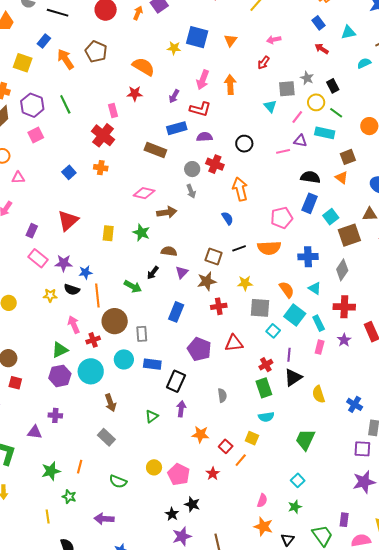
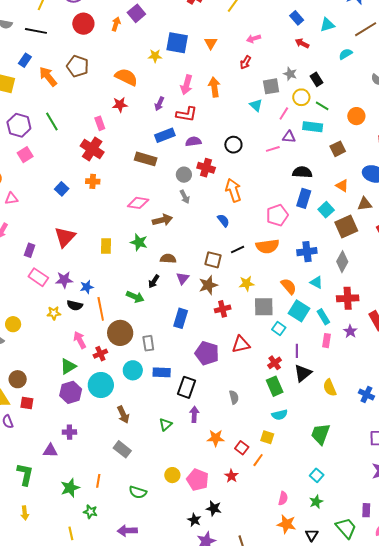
orange triangle: (342, 178) -> (342, 186), moved

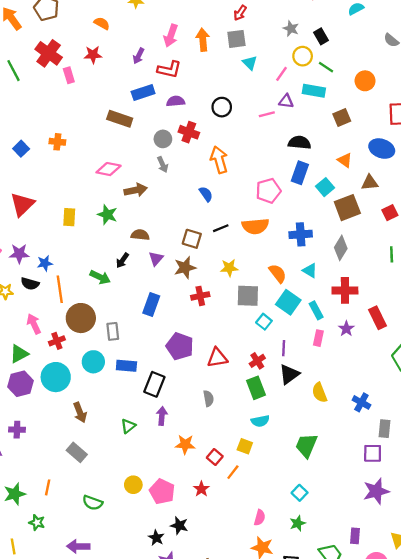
orange semicircle: (126, 77) -> (102, 23), size x0.6
gray square: (271, 86) -> (236, 39), moved
red cross: (92, 149) -> (49, 53), moved
red triangle: (241, 344) -> (217, 358), moved

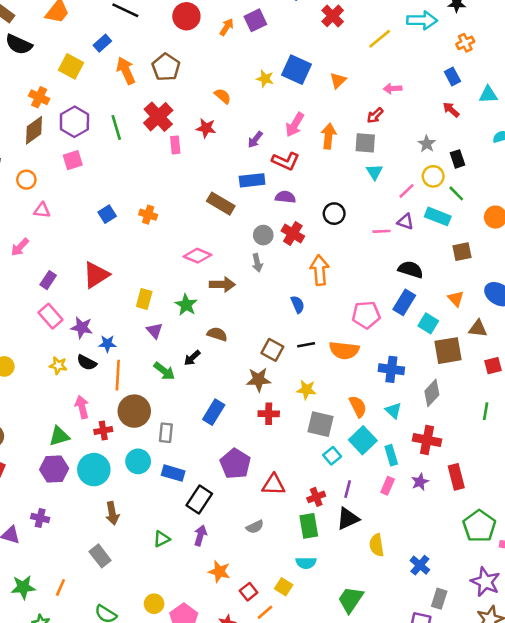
cyan square: (325, 187) -> (428, 323), turned -30
purple triangle: (156, 258) -> (155, 331), moved, turned -35
gray semicircle: (209, 398) -> (255, 527), turned 63

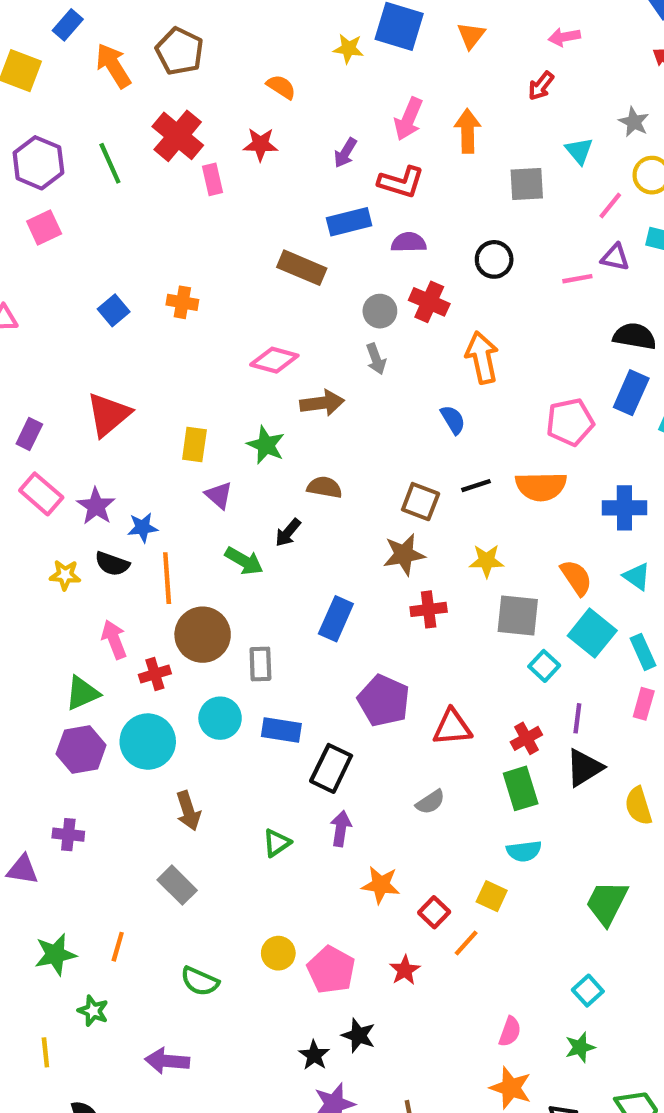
gray square: (365, 143) -> (527, 184), moved
cyan triangle: (375, 172) -> (579, 151), moved
purple star: (82, 328) -> (96, 506), turned 30

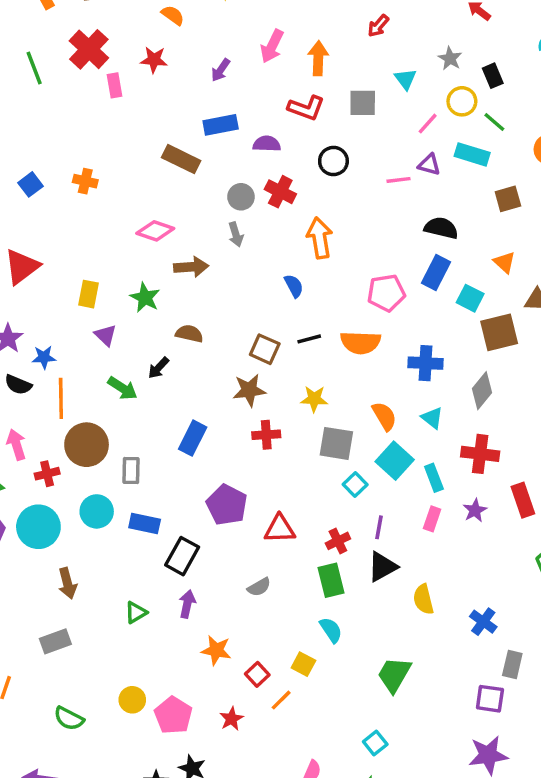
red L-shape: (401, 182) -> (306, 108), moved
cyan semicircle: (524, 851) -> (331, 630), turned -120
gray rectangle: (177, 885) -> (55, 641), turned -68

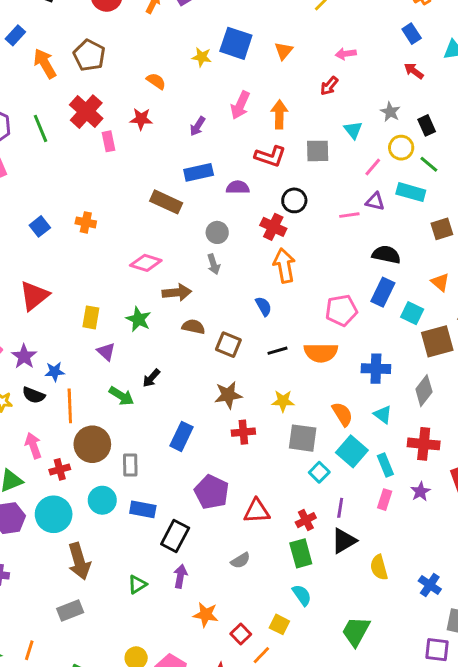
red cross: (280, 192) -> (273, 227), moved
brown semicircle: (189, 334) -> (193, 327), moved
brown square: (265, 349) -> (228, 345), moved
brown arrow: (67, 583) -> (79, 561), size x1.4

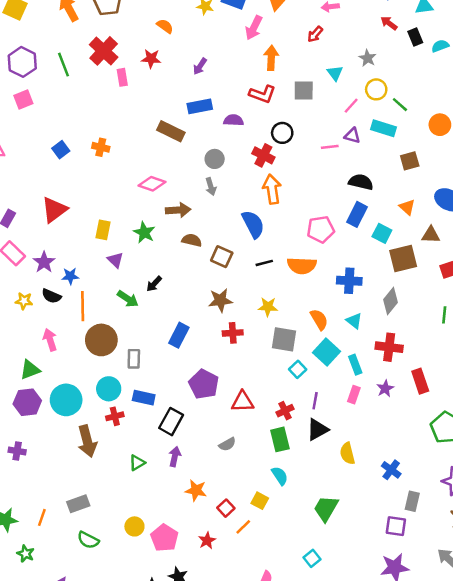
pink arrow: (240, 105) -> (254, 28), moved
black rectangle: (427, 125) -> (415, 37), moved
blue semicircle: (264, 306) -> (253, 224), size x1.6
red cross: (60, 469) -> (115, 416), moved
gray rectangle: (70, 610) -> (78, 504), moved

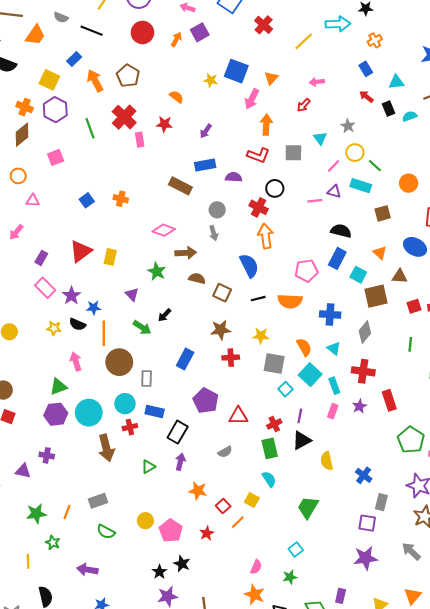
purple hexagon: (22, 62) -> (55, 110), moved
yellow rectangle: (103, 230) -> (110, 257), moved

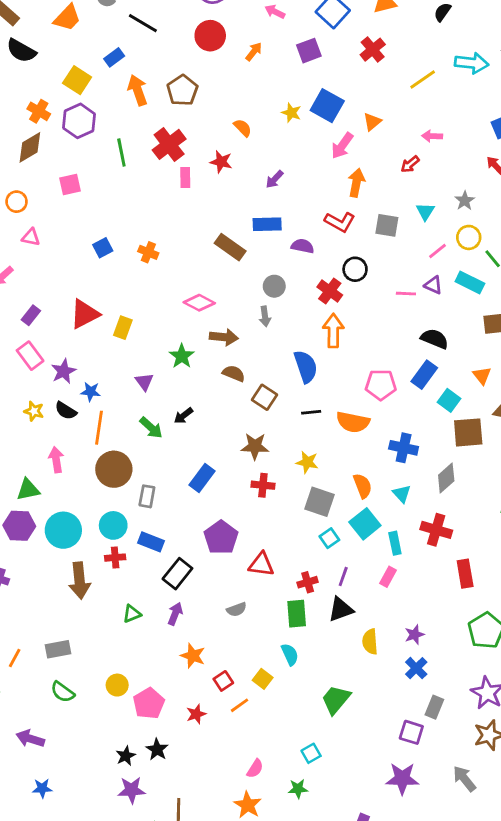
purple square: (200, 32) -> (309, 51), moved
purple star: (359, 406) -> (415, 635), moved

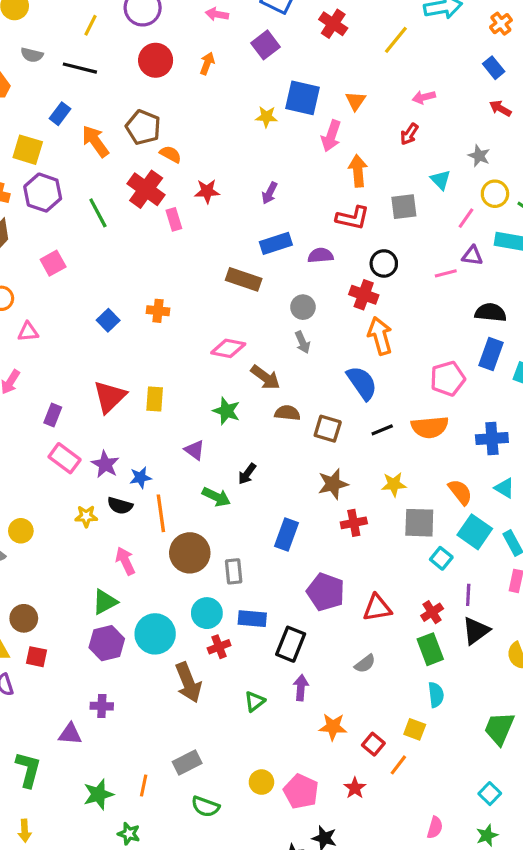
orange semicircle: (243, 128) -> (170, 154), moved
brown arrow: (224, 337) -> (265, 377), turned 48
cyan semicircle: (290, 654) -> (436, 695), turned 35

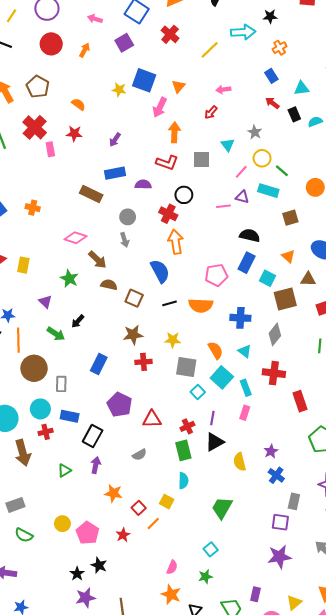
orange semicircle: (170, 154) -> (78, 104), moved

